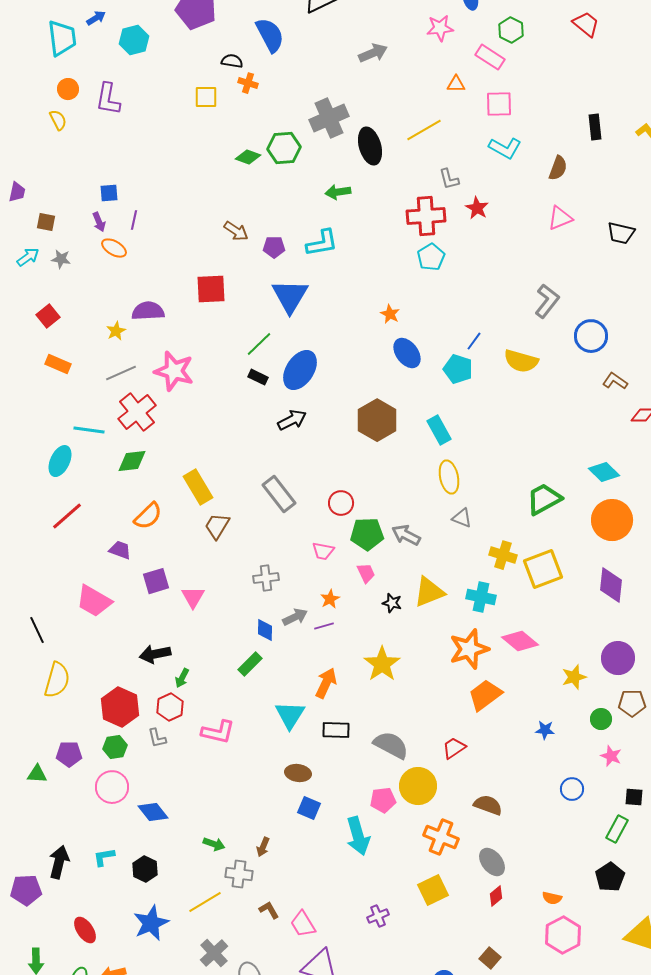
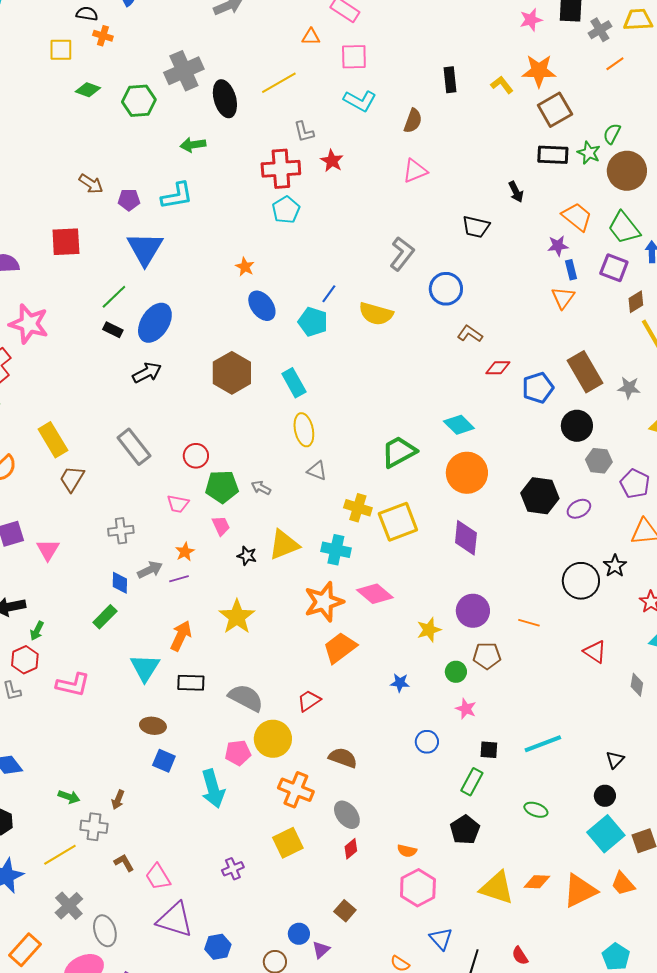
green diamond: (248, 157) -> (88, 90), moved
black trapezoid: (621, 233) -> (476, 227), moved
gray arrow: (406, 535) -> (261, 488), size x0.7

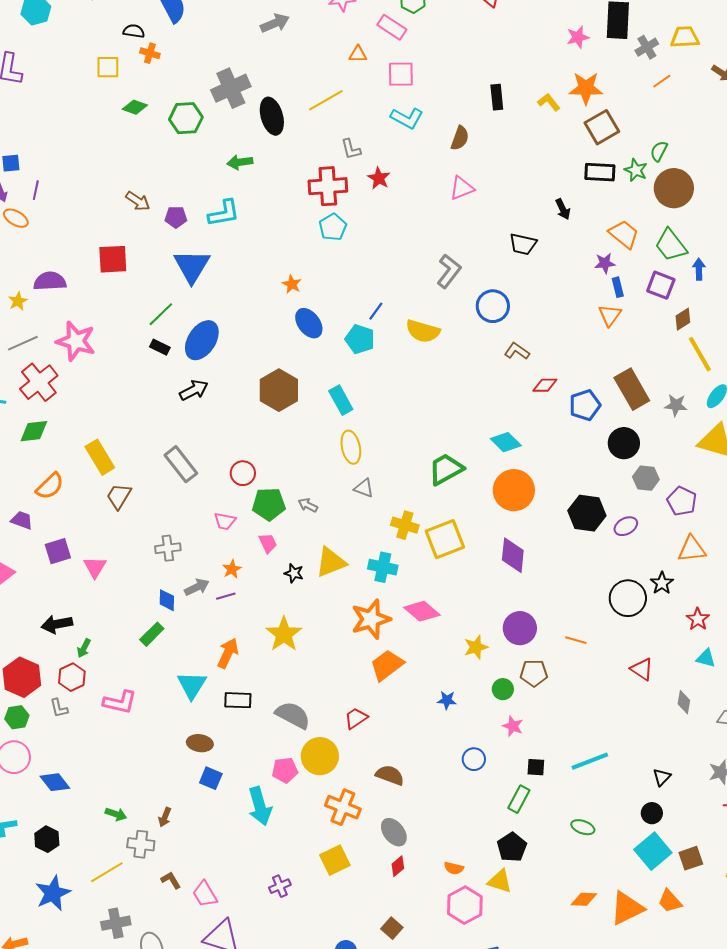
yellow triangle: (497, 888) -> (500, 881), moved, size x0.7
gray cross: (69, 906) -> (116, 923), turned 32

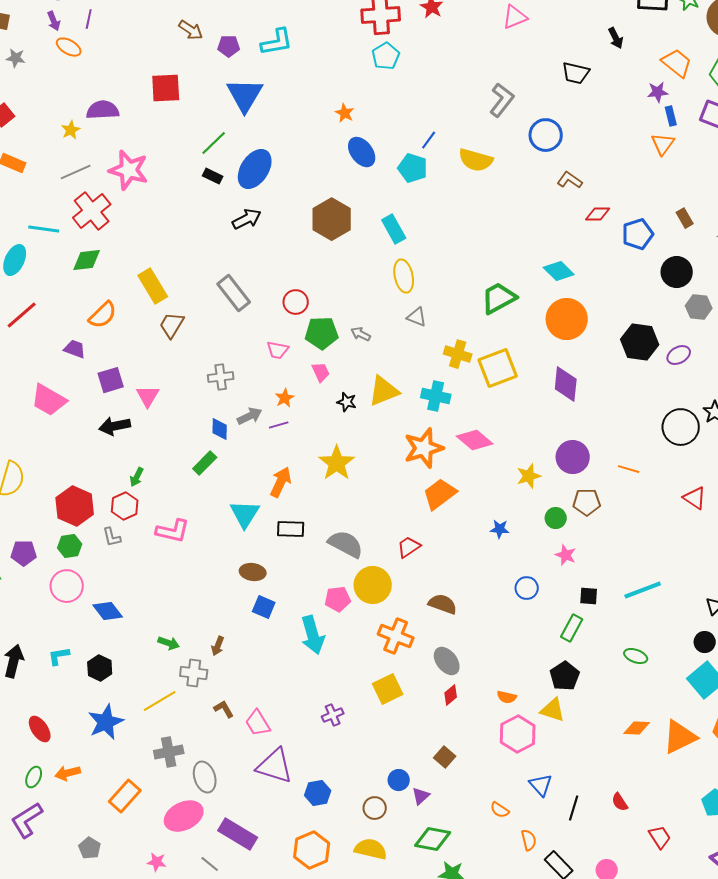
brown rectangle: (632, 389) -> (685, 218), size x0.5
black arrow: (57, 624) -> (115, 426), moved

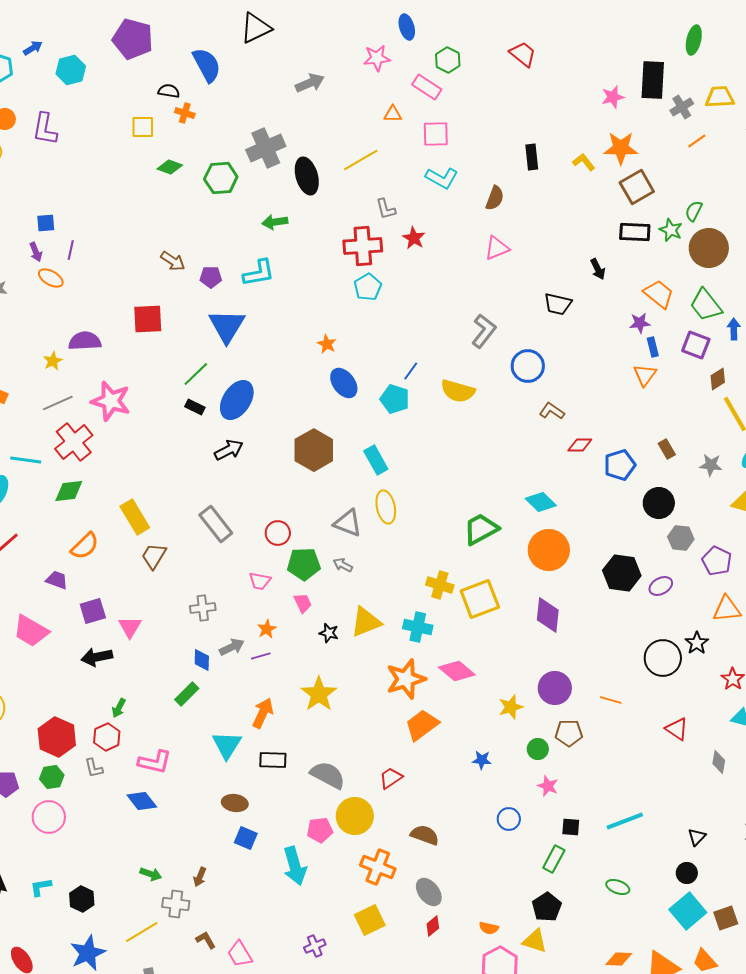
gray triangle: (417, 317) -> (348, 523), moved, size x1.4
blue diamond: (108, 611) -> (142, 801), moved

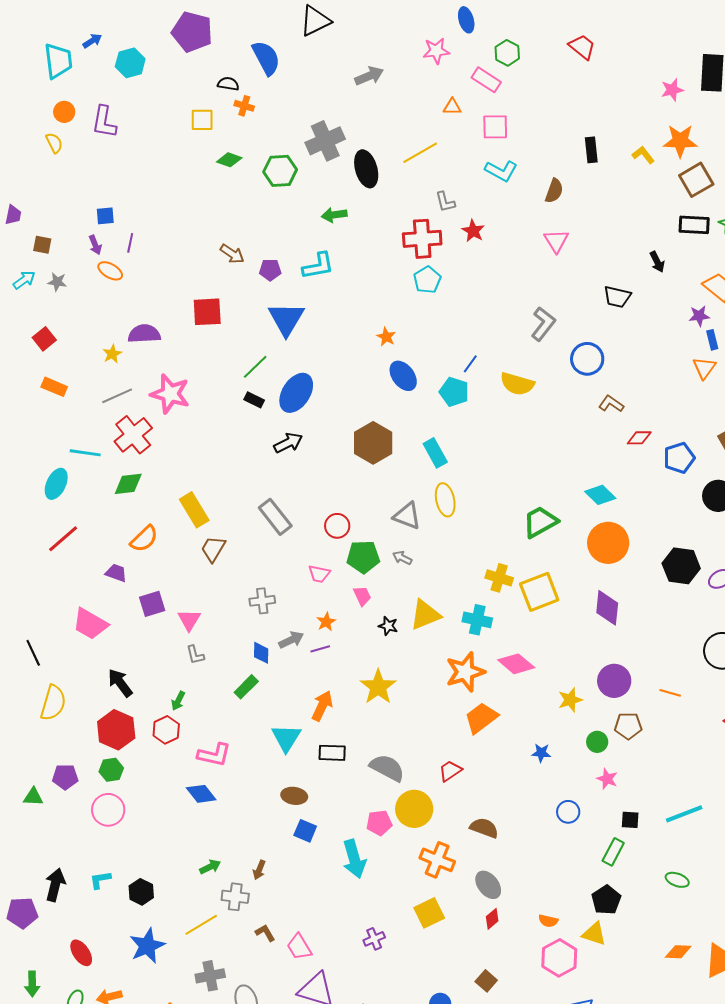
pink triangle: (497, 248) -> (556, 241), turned -40
black arrow: (97, 657) -> (120, 683), moved, turned 64
gray L-shape: (94, 768) -> (195, 655), moved
green arrow: (151, 874) -> (210, 867), turned -45

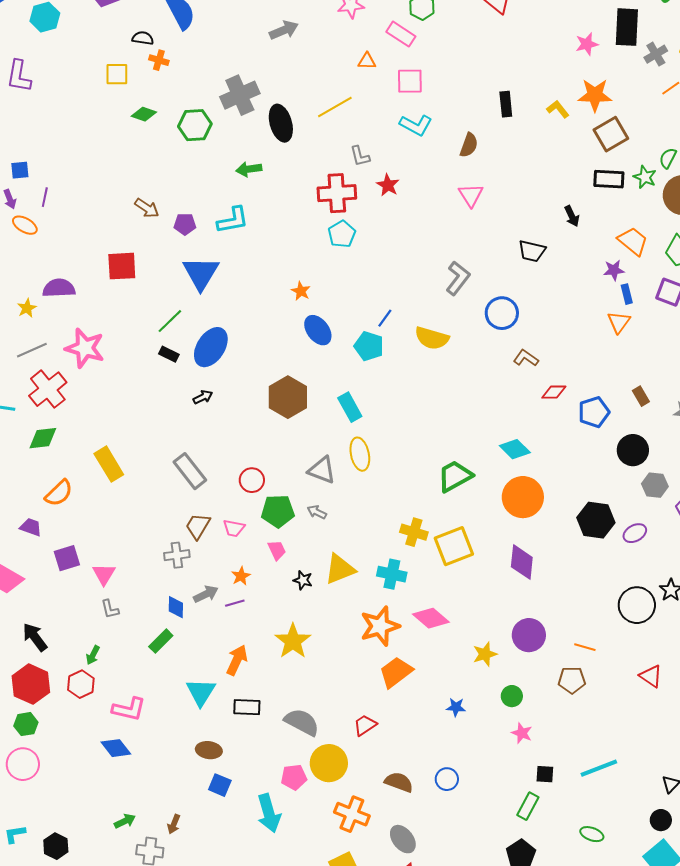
black arrow: (288, 443) -> (203, 397), size x0.7
brown trapezoid: (213, 549) -> (198, 526), moved
brown pentagon: (628, 726) -> (572, 680), moved
blue circle: (568, 812) -> (447, 779), moved

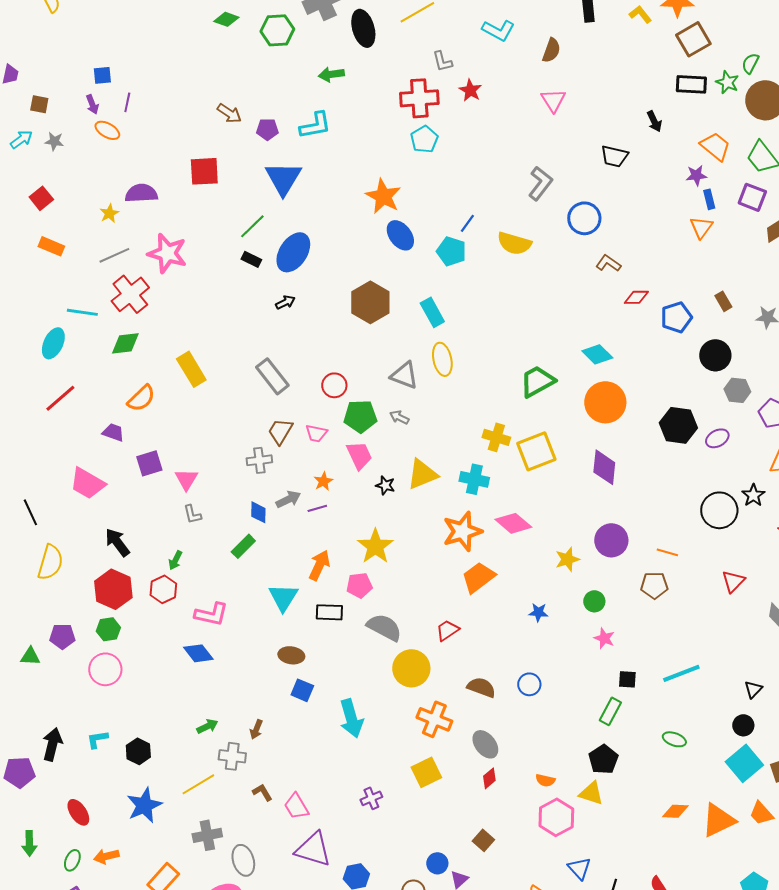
orange star: (301, 291) -> (383, 196), size x1.8
pink trapezoid: (277, 550) -> (359, 455), size x1.4
red triangle: (651, 676) -> (733, 581), turned 40
pink pentagon: (294, 777) -> (359, 585), moved

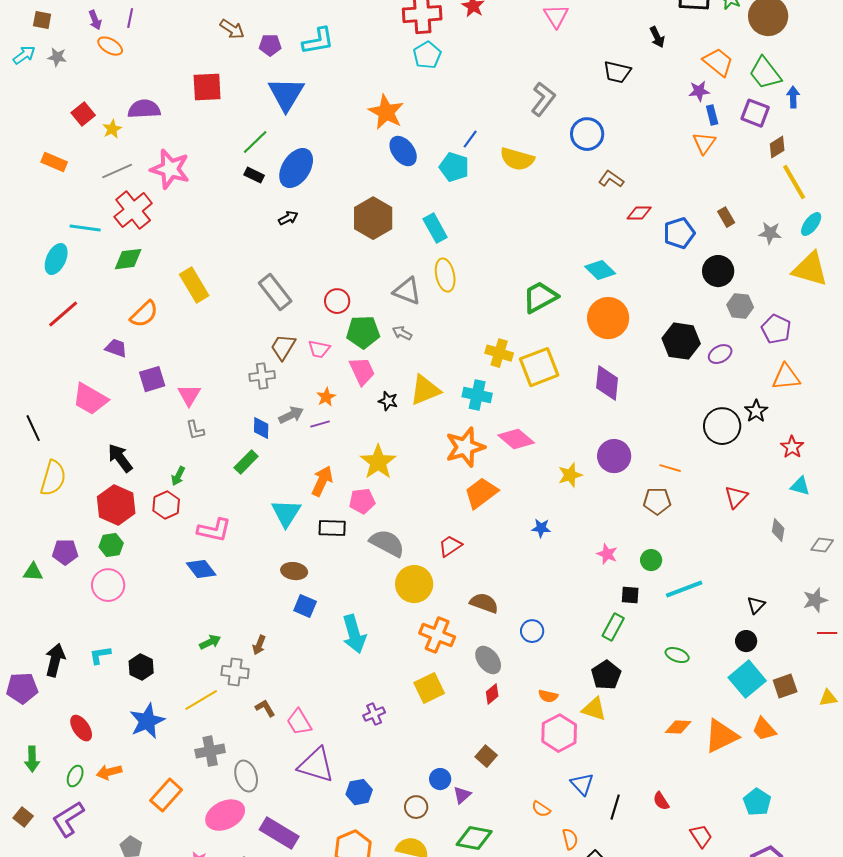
red square: (41, 198) -> (83, 114), moved
green circle: (594, 601) -> (651, 560), moved
blue circle: (529, 684) -> (532, 631), moved

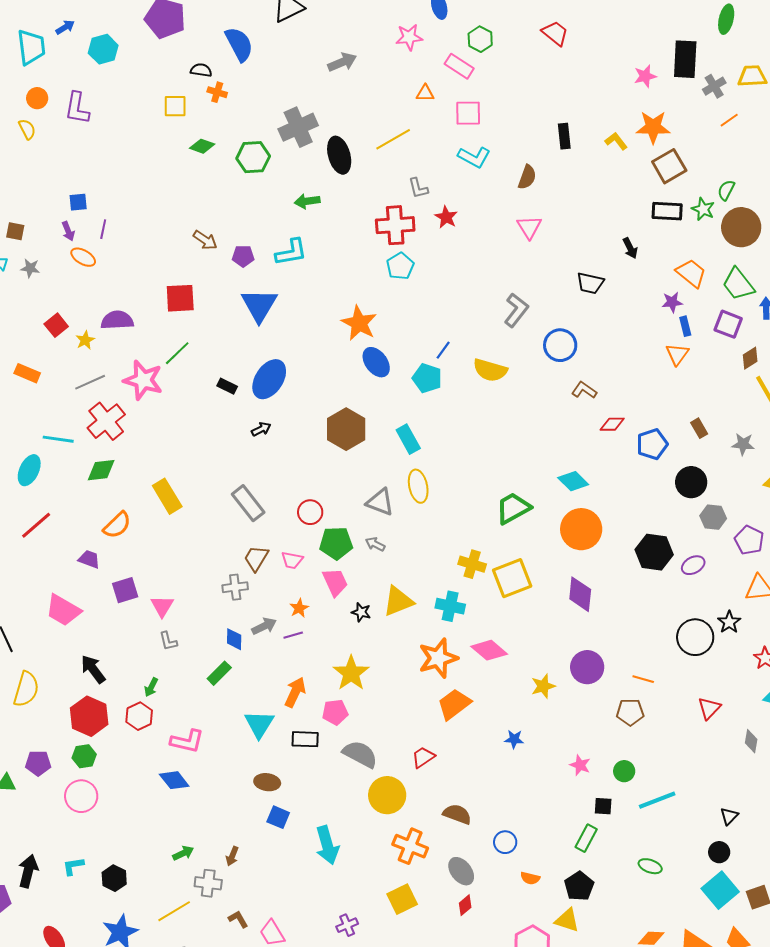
green line: (255, 142) -> (177, 353), moved
orange semicircle: (548, 696) -> (530, 878), moved

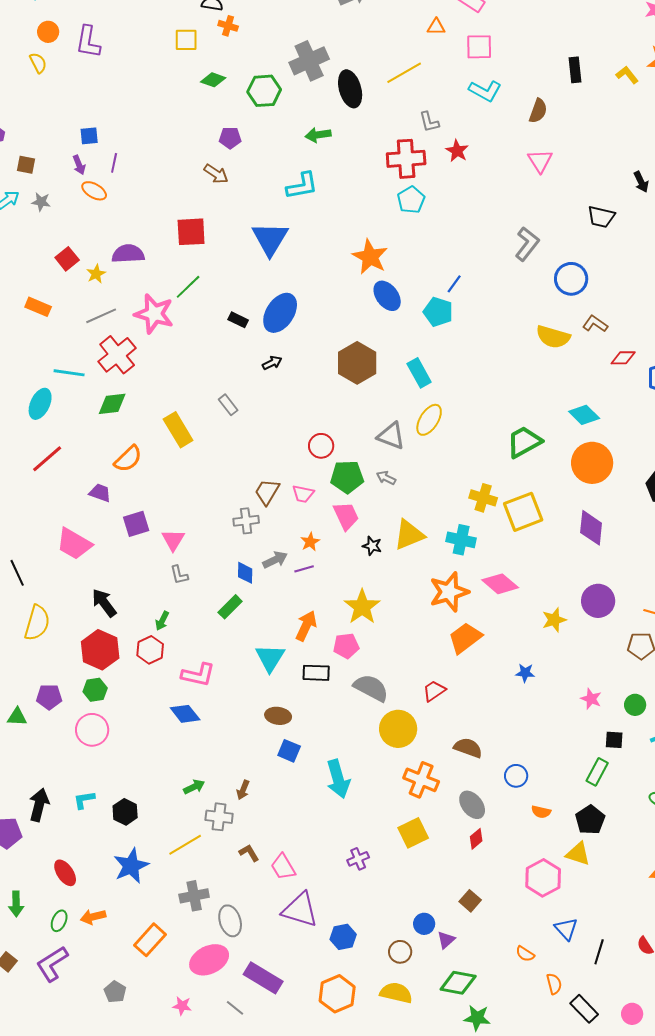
purple pentagon: (243, 256) -> (230, 138), moved
yellow semicircle: (490, 370) -> (553, 337), moved
yellow ellipse: (418, 486) -> (429, 420), turned 44
gray rectangle: (248, 503) -> (228, 405), moved, size x0.6

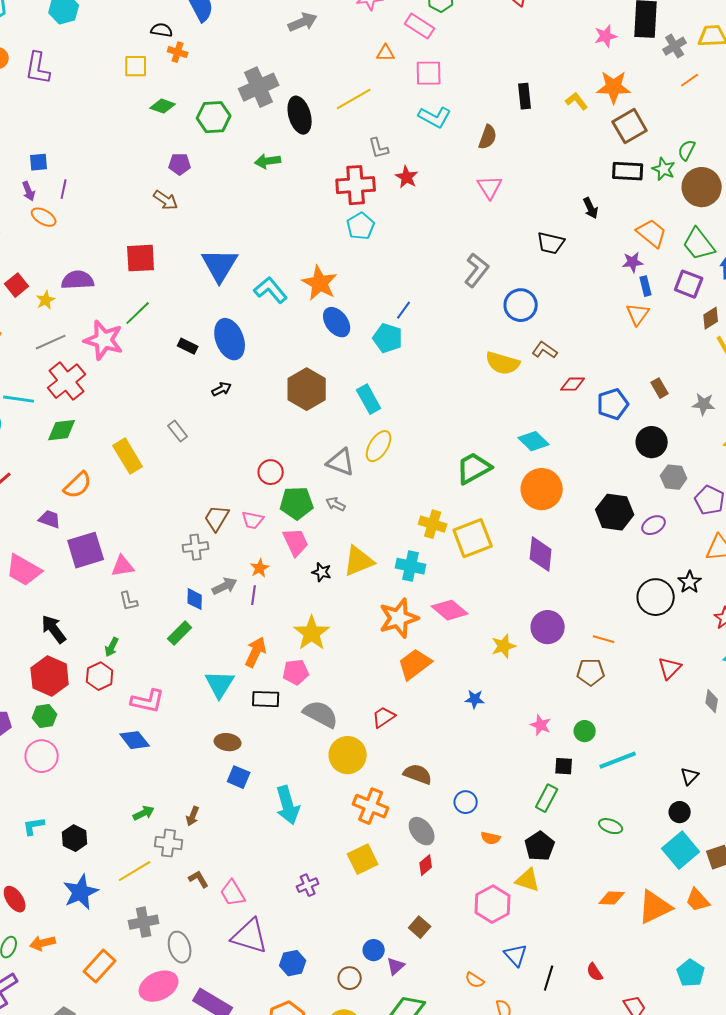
cyan L-shape: (302, 186) -> (271, 290), moved, turned -120
blue ellipse: (280, 313) -> (230, 339), turned -54
purple square: (136, 524) -> (86, 550), size x1.4
pink triangle: (173, 540) -> (123, 566), turned 50
purple line: (304, 569) -> (254, 595), turned -66

